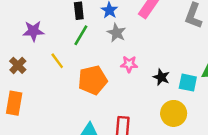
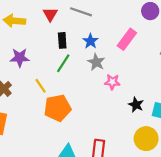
pink star: (129, 64) -> (112, 82), moved
orange pentagon: (93, 80) -> (57, 108), moved

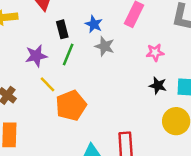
purple star: (20, 58) -> (36, 56), moved
pink star: (112, 82) -> (155, 52), moved

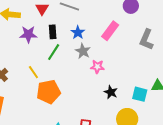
pink star: (155, 52) -> (97, 67), moved
purple star: (36, 56) -> (28, 34), moved
black star: (158, 86) -> (111, 92), moved

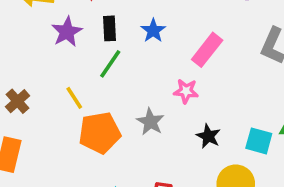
pink rectangle: (110, 31) -> (207, 50), moved
purple star: (28, 34) -> (67, 32), turned -30
gray star: (83, 51) -> (150, 122), moved

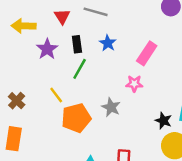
black star: (208, 136) -> (163, 121), moved

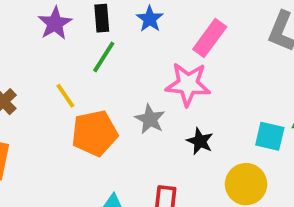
pink star: (134, 84) -> (188, 84), size x1.6
black star: (163, 121) -> (200, 141), moved

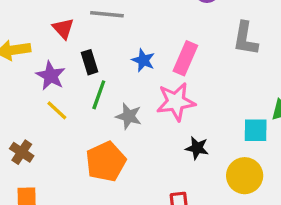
blue star: (150, 19) -> (143, 60), moved
yellow line: (65, 96) -> (57, 110), moved
gray star: (150, 119) -> (129, 116), moved

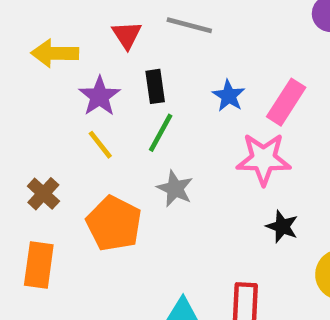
gray star: (129, 116) -> (175, 189), moved
orange pentagon: (106, 162) -> (114, 224), moved, turned -30

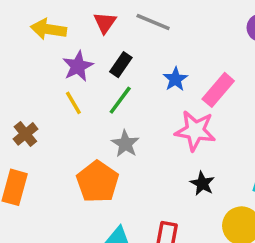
black rectangle: (155, 86) -> (121, 65), turned 35
orange pentagon: (114, 224) -> (98, 182), moved

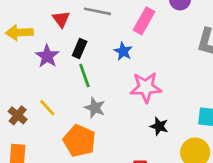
pink rectangle: (218, 90) -> (144, 21), moved
green line: (120, 100) -> (84, 75), turned -45
yellow line: (73, 103) -> (47, 108), moved

